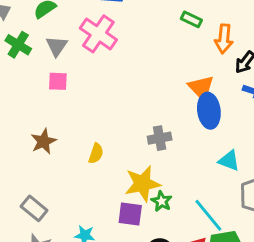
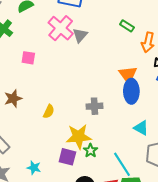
gray triangle: (57, 46) -> (80, 35), moved

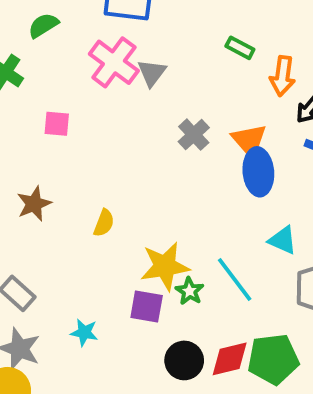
gray cross: (94, 106) -> (194, 135), moved, turned -35
cyan line: (122, 164) -> (235, 280), moved

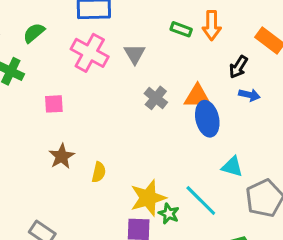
gray triangle: (152, 73) -> (135, 54), moved
orange arrow: (283, 76) -> (212, 25), moved
orange triangle: (249, 140) -> (197, 97), turned -40
brown star: (34, 204) -> (62, 156), moved

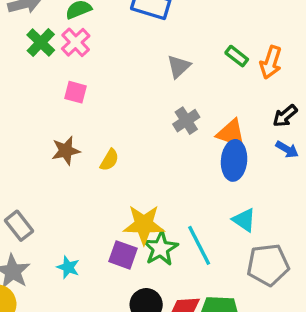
pink cross: (90, 53) -> (76, 42), moved, size x0.7
yellow semicircle: (99, 172) -> (109, 160), moved
green star: (169, 214) -> (160, 248), size x1.5

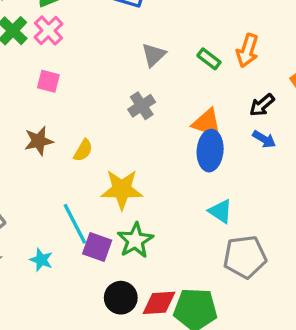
green rectangle: (237, 56) -> (209, 59), moved
gray cross: (186, 121) -> (142, 106), moved
yellow star: (144, 225) -> (122, 189), moved
cyan line: (199, 245) -> (75, 224), moved

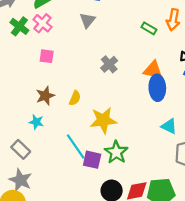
gray triangle: (154, 55) -> (87, 20), moved
cyan star: (41, 260) -> (36, 122), moved

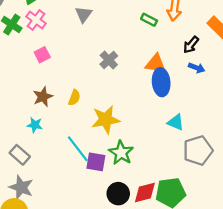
pink square: (47, 56) -> (42, 55), turned -32

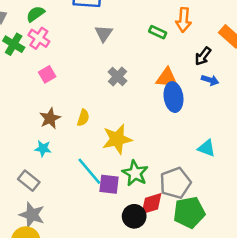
gray triangle: (84, 14) -> (104, 33), moved
cyan triangle: (176, 122) -> (207, 148), moved
gray pentagon: (198, 150) -> (175, 183), moved
red diamond: (145, 192) -> (151, 204), moved

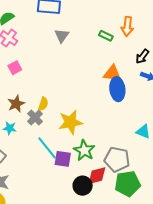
gray cross: (117, 76) -> (35, 118), moved
gray pentagon: (175, 183) -> (117, 159), turned 30

